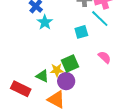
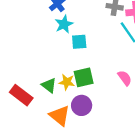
cyan square: (81, 32) -> (79, 42), moved
purple circle: (66, 81) -> (82, 105), moved

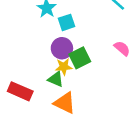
green triangle: (49, 85) -> (56, 79), moved
purple circle: (82, 105) -> (62, 48), moved

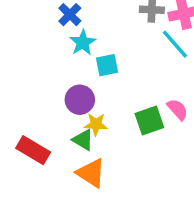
purple circle: (62, 48) -> (80, 100), moved
green square: (80, 58) -> (149, 121), moved

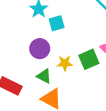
yellow star: (96, 124) -> (65, 63), moved

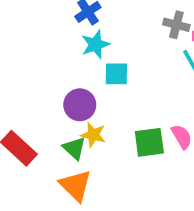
yellow star: (65, 63) -> (93, 135), moved

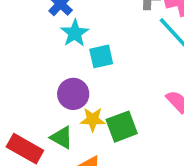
green square: (149, 142) -> (122, 127), moved
green triangle: (74, 148) -> (62, 137), moved

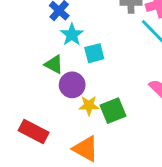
green triangle: (62, 137) -> (54, 64), moved

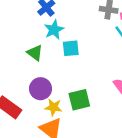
purple circle: (72, 85) -> (41, 89), moved
yellow star: (89, 105) -> (53, 107), moved

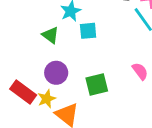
yellow star: (53, 107) -> (47, 99), moved, turned -30

